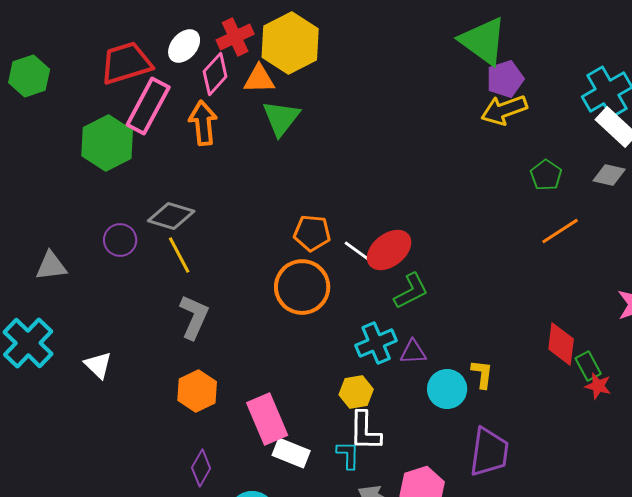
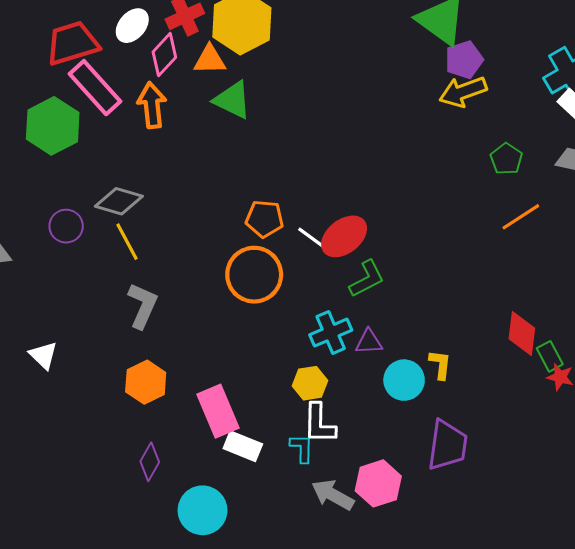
pink rectangle: (148, 106) -> (95, 88), turned -70
green triangle: (281, 118) -> (232, 100), turned -42

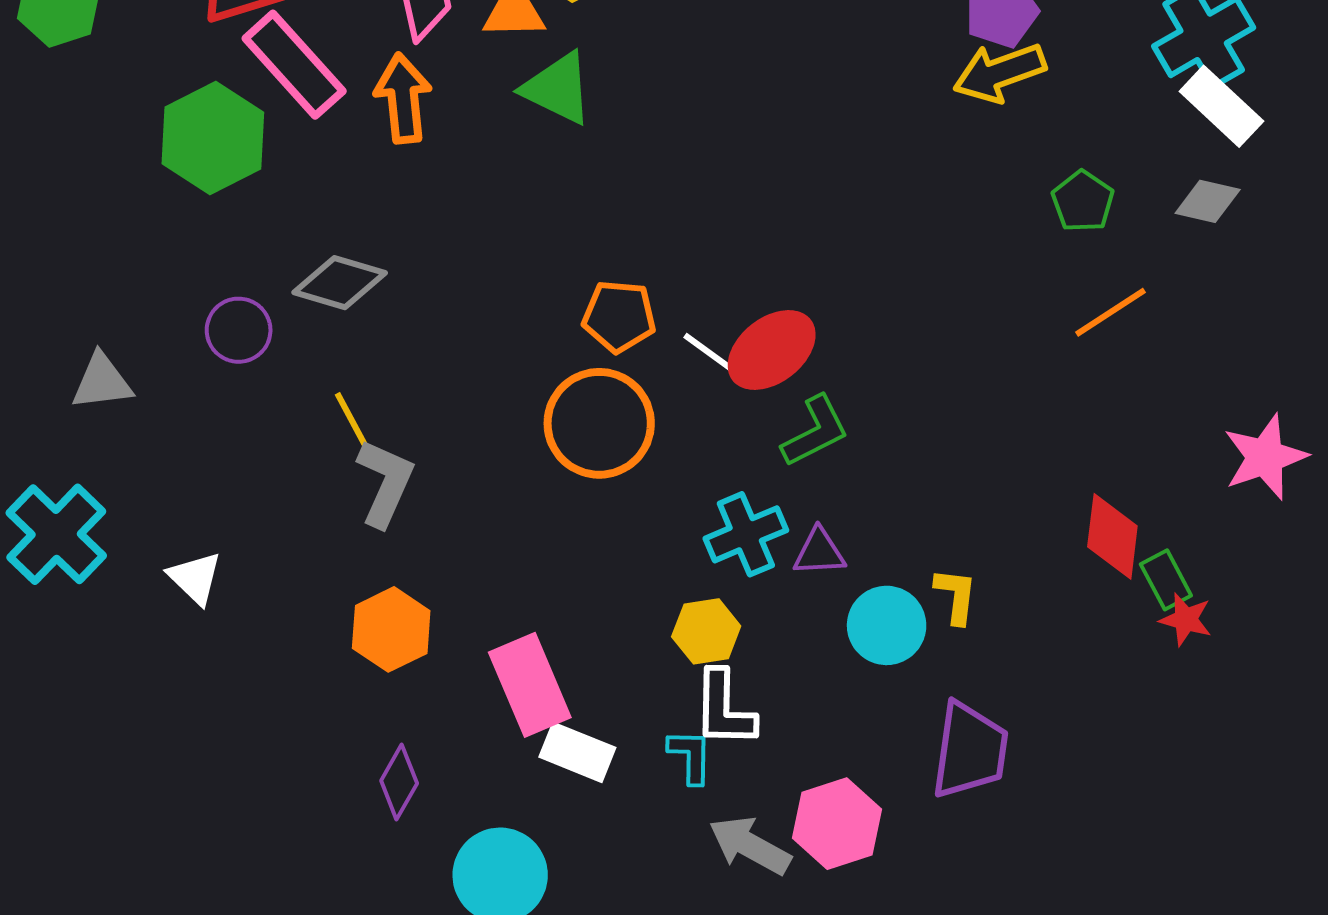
yellow line: (127, 242) -> (355, 427), moved

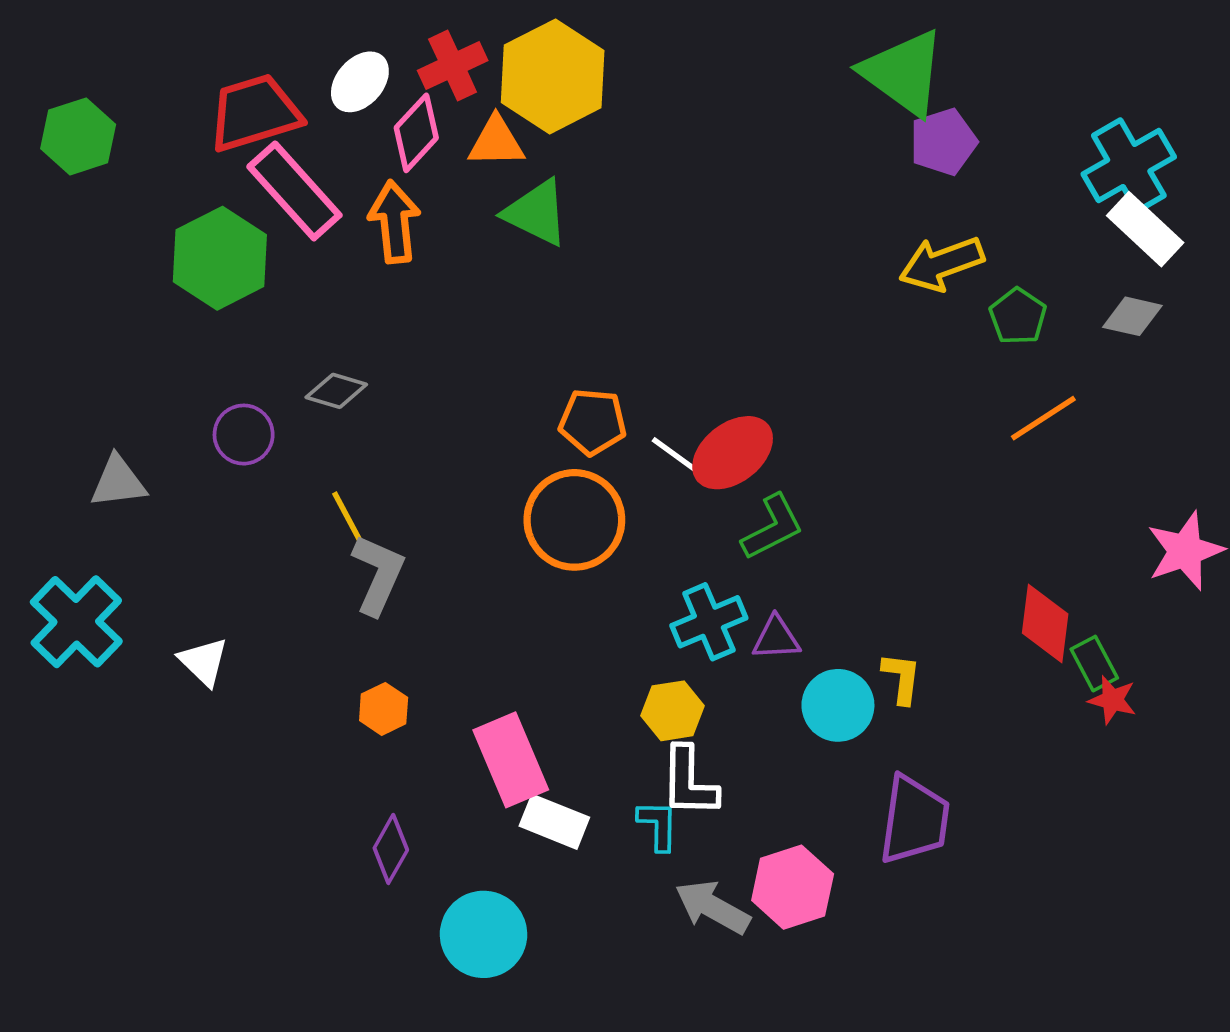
yellow arrow: (1000, 73) -> (942, 264), moved
gray diamond: (340, 283) -> (336, 391), size x0.7
orange hexagon: (391, 629) -> (384, 709), size x0.7

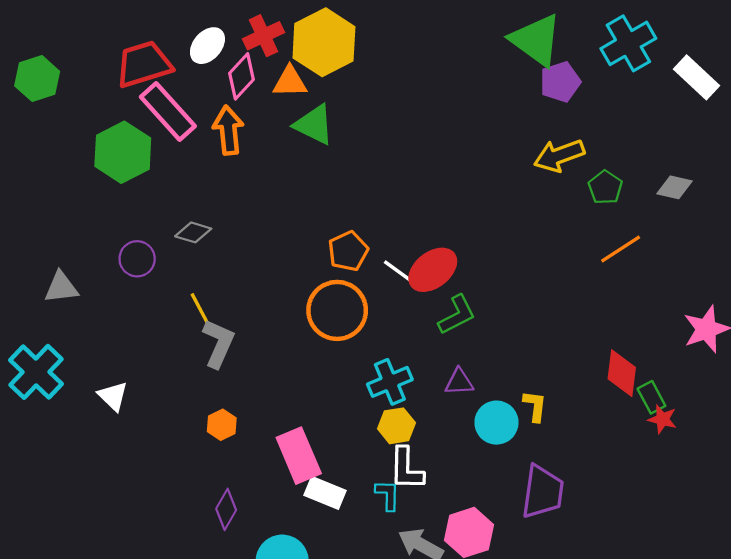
cyan cross: (1129, 165) -> (628, 43), moved
white rectangle: (1145, 229) -> (696, 77), moved
orange pentagon: (593, 422) -> (348, 251), turned -30
cyan cross: (709, 622) -> (390, 382), moved

